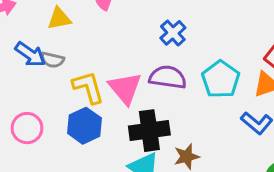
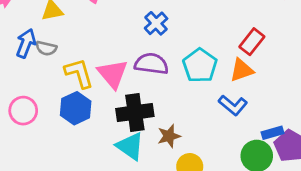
blue arrow: (30, 54) -> (26, 43), turned -104

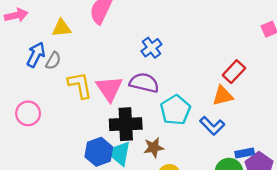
gray semicircle: (46, 48) -> (53, 61), turned -78
cyan pentagon: (200, 66) -> (175, 110), moved
blue hexagon: (76, 108) -> (99, 152), moved

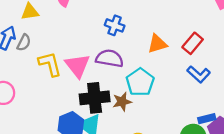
blue cross: (151, 48) -> (115, 25), turned -30
orange triangle: (223, 96) -> (157, 44), moved
blue L-shape: (212, 126) -> (199, 74), moved
brown star: (154, 148) -> (122, 102), moved

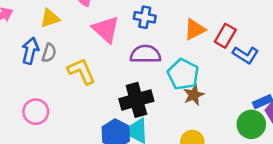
red rectangle: (193, 43) -> (225, 36), moved
pink triangle: (77, 66) -> (106, 29), moved
brown star: (122, 102) -> (194, 95), moved

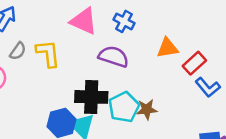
pink triangle: (106, 29) -> (84, 21), turned -36
gray semicircle: (49, 53) -> (18, 51), moved
cyan pentagon: (183, 74) -> (124, 107), moved

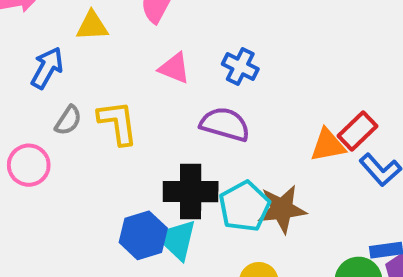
pink triangle: (84, 21) -> (174, 68), size x0.7
orange triangle: (168, 48) -> (328, 145), moved
brown star: (147, 109) -> (282, 209), size x1.4

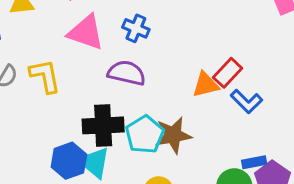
pink triangle: (174, 68) -> (86, 32), size x1.5

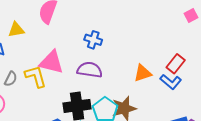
pink triangle: (86, 32) -> (52, 62), moved
red rectangle: (228, 73) -> (176, 64), moved

